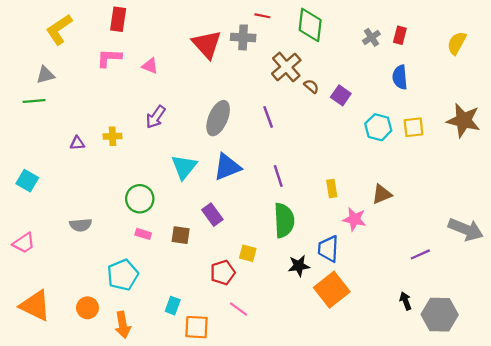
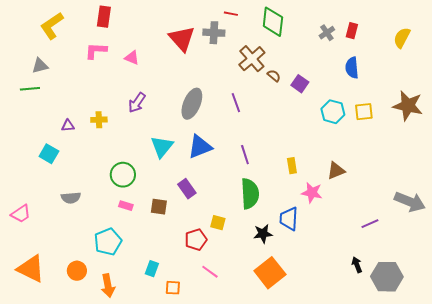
cyan square: (27, 181) -> (49, 154), moved
orange square: (332, 290) -> (270, 273), moved
orange square: (197, 327) -> (173, 288), size x0.7

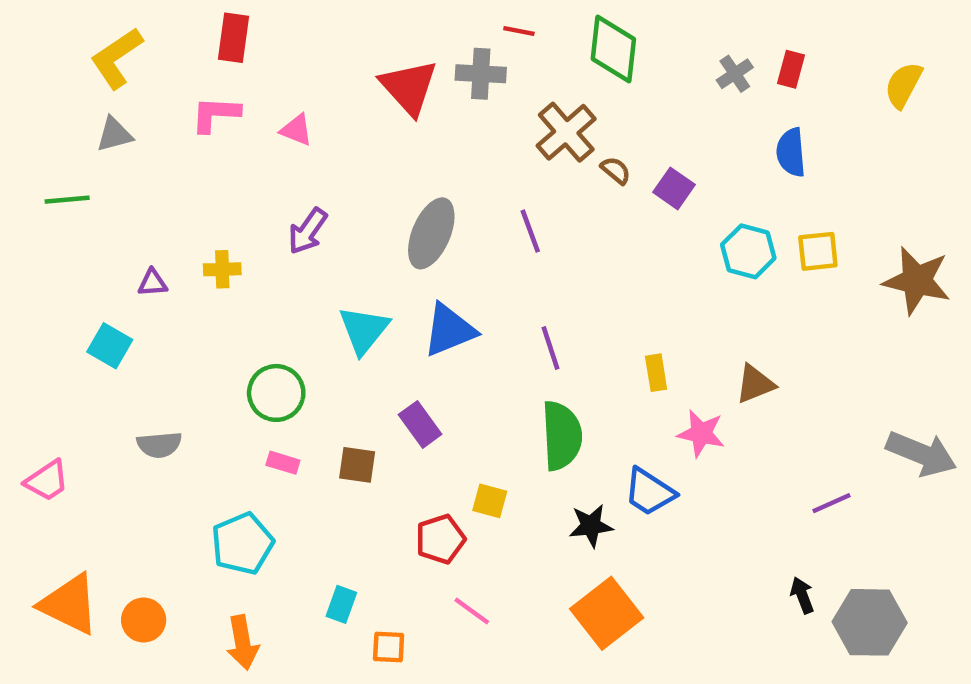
gray triangle: (40, 66) -> (114, 134), moved
brown star: (408, 106) -> (917, 281), moved
blue trapezoid: (289, 219) -> (649, 492), turned -60
orange circle: (77, 271) -> (144, 620), moved

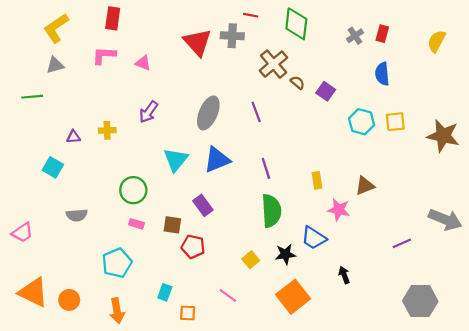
yellow square: (490, 501) -> (251, 260), moved, turned 35
red pentagon: (440, 539) -> (193, 247), moved, turned 30
black arrow: (802, 595) -> (344, 275), moved

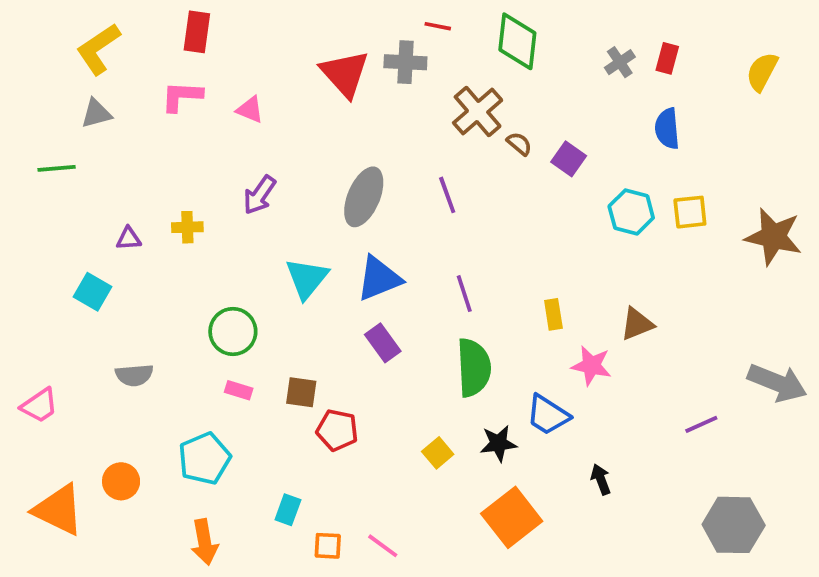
purple rectangle: (203, 205) -> (383, 343), moved
pink line: (228, 296) -> (383, 546), moved
orange circle: (69, 300) -> (121, 481), moved

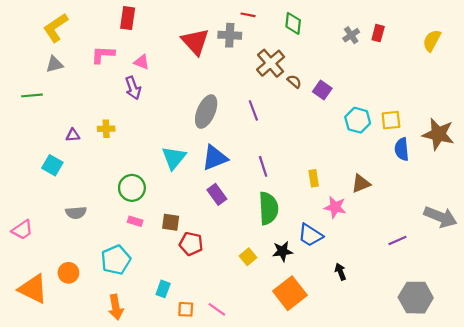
red rectangle: (197, 32) -> (128, 18), moved
green diamond: (517, 41) -> (293, 23), size x0.7
blue semicircle: (667, 129) -> (402, 149), moved
purple arrow: (259, 195) -> (133, 88), moved, turned -55

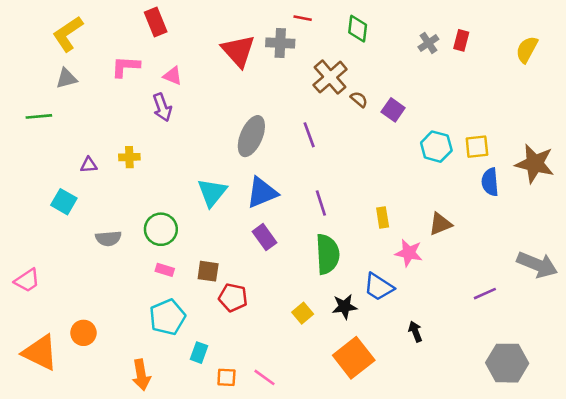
red rectangle: (128, 18) -> (156, 22), turned -30
gray semicircle: (76, 213) -> (108, 238), moved
cyan pentagon: (116, 260) -> (167, 317), moved

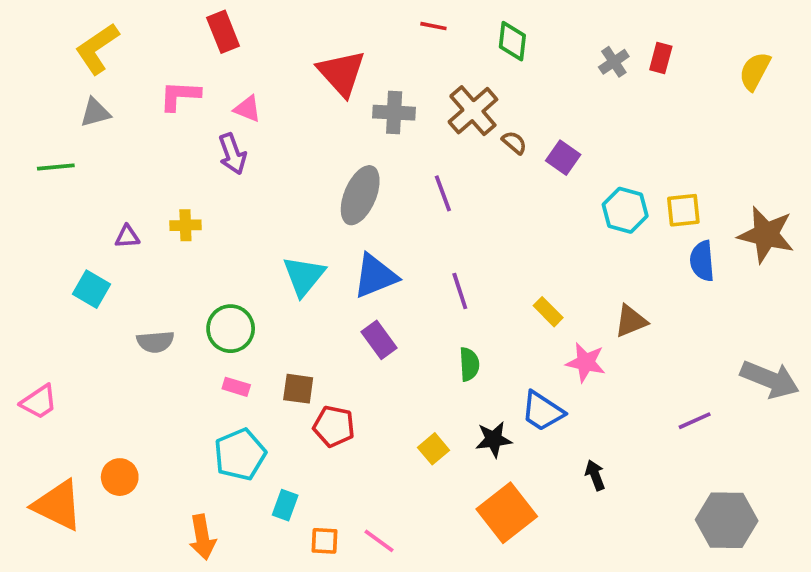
gray cross: (280, 43) -> (394, 113), moved
yellow rectangle: (383, 217) -> (548, 312), turned -36
green semicircle: (327, 254) -> (469, 364), size x0.6

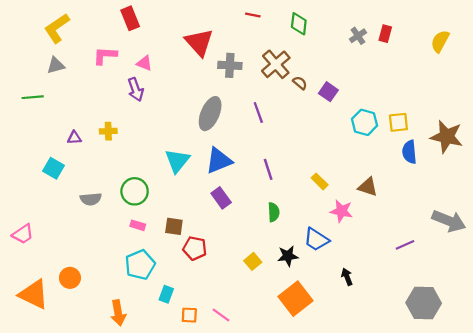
brown triangle: (631, 321) -> (368, 187), turned 40

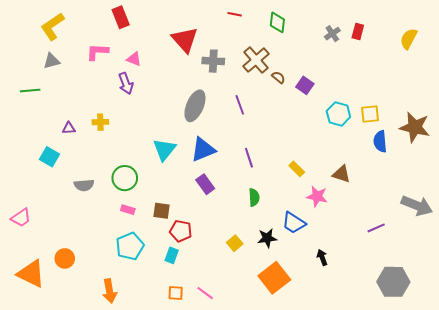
cyan rectangle: (166, 294) -> (172, 255), moved

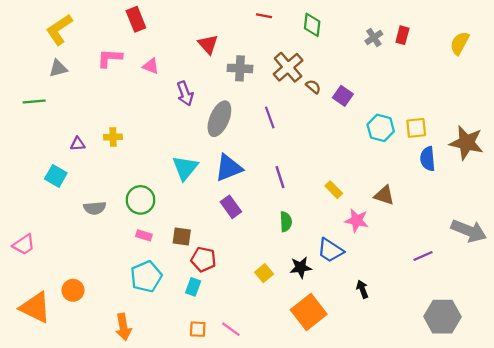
red triangle: (185, 40) -> (208, 44), size x0.7
purple arrow: (126, 83) -> (185, 94), moved

